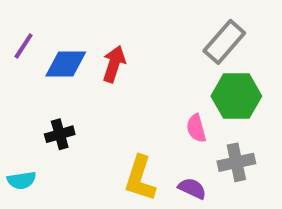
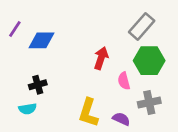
red arrow: (114, 64) -> (101, 58), moved
cyan semicircle: (22, 180) -> (28, 109), moved

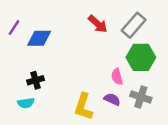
red arrow: (101, 58) -> (98, 24), moved, turned 114
gray cross: (149, 102) -> (141, 97), turned 30
purple semicircle: (121, 119) -> (112, 99), moved

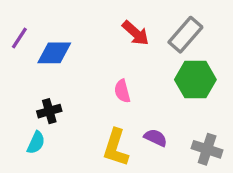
pink semicircle: (117, 77) -> (122, 91), moved
gray cross: (141, 97) -> (207, 149), moved
cyan semicircle: (26, 103) -> (36, 143), turned -56

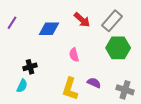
blue diamond: (54, 53) -> (49, 29), moved

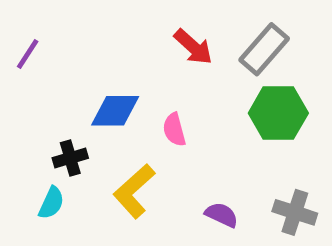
blue diamond: (49, 29) -> (115, 111), moved
purple semicircle: (94, 83) -> (222, 215), moved
yellow L-shape: (70, 89) -> (134, 191), moved, turned 30

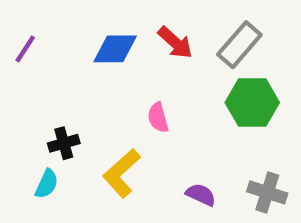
blue diamond: (115, 111) -> (115, 49), moved

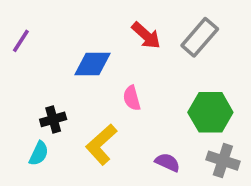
blue diamond: (115, 49) -> (92, 64), moved
green hexagon: (252, 103) -> (210, 112), moved

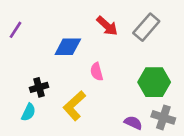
purple semicircle: (168, 162) -> (133, 123), moved

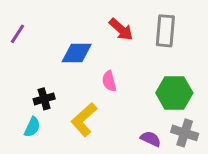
gray rectangle: (146, 27) -> (165, 31), turned -36

